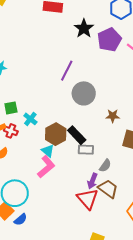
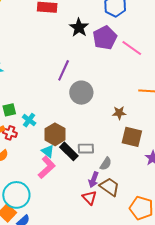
brown star: (113, 116) -> (119, 113), moved
black rectangle: (77, 135) -> (69, 151), moved
red triangle: (88, 199) -> (89, 198), size x0.7

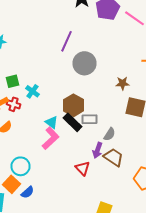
brown hexagon: (55, 134) -> (74, 105), moved
cyan circle: (16, 195) -> (20, 166), size x0.7
red triangle: (89, 198) -> (82, 168), moved

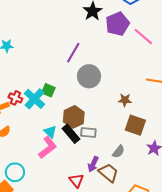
green square: (12, 81) -> (48, 90), moved, turned 32
cyan cross: (32, 91) -> (34, 99), size x1.5
red cross: (14, 104) -> (15, 98), moved
gray semicircle: (110, 134) -> (119, 152), moved

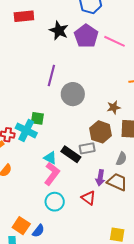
brown hexagon: (74, 117) -> (101, 132), moved
cyan circle: (15, 172) -> (55, 202), moved

